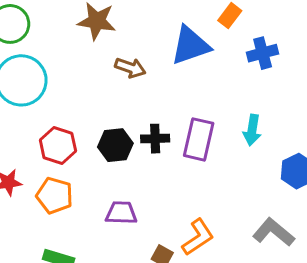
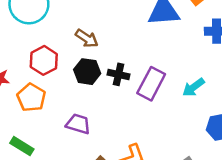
brown arrow: (130, 68) -> (87, 38), moved
cyan arrow: (252, 130) -> (193, 87), turned 30

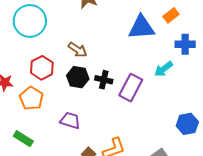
cyan arrow: (193, 87) -> (164, 69), moved

